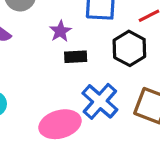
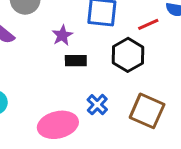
blue cross: (100, 101) -> (97, 105), size x0.6

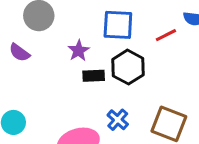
black hexagon: (128, 55) -> (128, 67), moved

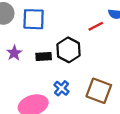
blue square: (118, 25) -> (34, 19), moved
purple star: (79, 51) -> (14, 53), moved

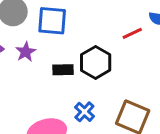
purple star: (14, 53) -> (26, 52), moved

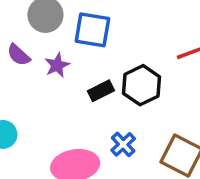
black rectangle: (63, 70) -> (101, 91), turned -30

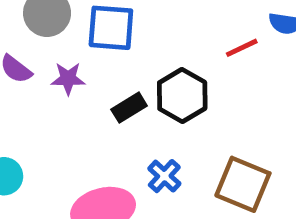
purple star: (57, 65) -> (68, 79), turned 30

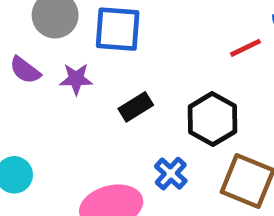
black hexagon: (182, 95) -> (212, 119), moved

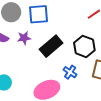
black rectangle: (136, 107) -> (51, 46), size x1.6

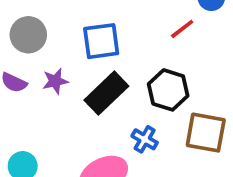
blue square: (39, 14) -> (101, 41), moved

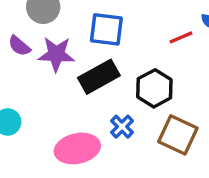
purple star: (55, 81) -> (56, 54), size x1.5

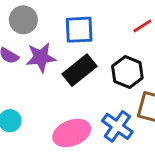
blue cross: (122, 127) -> (117, 126), moved, size x1.5

